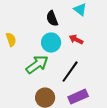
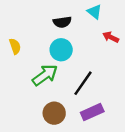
black semicircle: (52, 18) -> (62, 22), turned -77
red arrow: (76, 39) -> (111, 37), moved

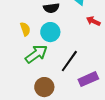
yellow semicircle: (15, 46) -> (25, 29), moved
purple rectangle: (92, 112) -> (88, 79), moved

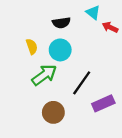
red arrow: (93, 21) -> (110, 27), moved

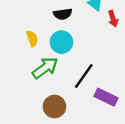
red arrow: (110, 27) -> (113, 19), turned -133
purple rectangle: (103, 103) -> (106, 97), turned 50

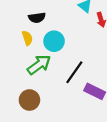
black semicircle: (63, 14) -> (37, 18), moved
brown circle: (54, 107) -> (29, 100), moved

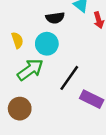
black semicircle: (37, 18) -> (55, 18), moved

